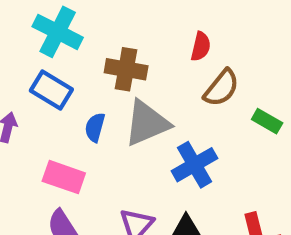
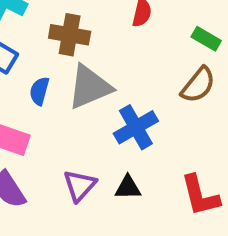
brown semicircle: (221, 88) -> (198, 85), moved
green rectangle: (267, 121) -> (206, 39), moved

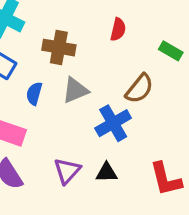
brown semicircle: (198, 85) -> (139, 89), moved
gray triangle: (90, 87) -> (75, 90), size x0.7

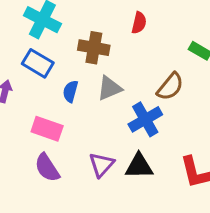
red semicircle: (118, 29) -> (139, 23), moved
black triangle: (107, 173) -> (139, 166), size x1.4

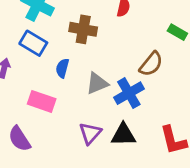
gray triangle: (109, 88) -> (97, 83), moved
purple semicircle: (47, 168) -> (19, 139), moved

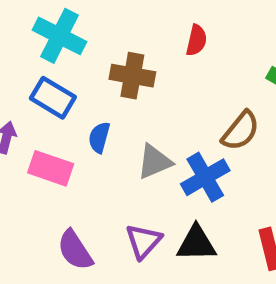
pink rectangle: (42, 101) -> (51, 168), moved
purple semicircle: (19, 139) -> (75, 250), moved

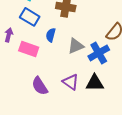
purple triangle: (143, 241) -> (71, 82), turned -36

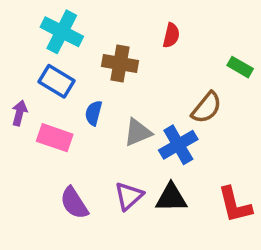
purple triangle: (71, 82) -> (129, 196), turned 42

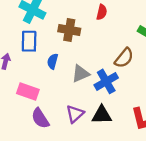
blue rectangle: (56, 81) -> (29, 41), turned 60
pink rectangle: (55, 138) -> (28, 91), moved

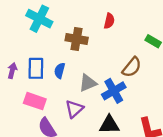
blue rectangle: (29, 41) -> (36, 68), moved
purple triangle: (75, 114) -> (74, 109), moved

